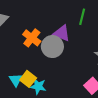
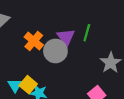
green line: (82, 17) -> (87, 33), moved
purple triangle: (62, 33) -> (66, 37), turned 30

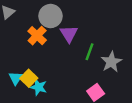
green line: (87, 33) -> (89, 52), moved
gray circle: (55, 51) -> (51, 16), moved

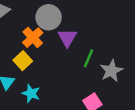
yellow square: (29, 78) -> (23, 61), moved

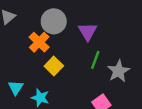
purple triangle: (67, 38) -> (88, 32), moved
yellow square: (23, 61) -> (54, 66), moved

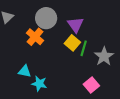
yellow square: (54, 66) -> (72, 43), moved
cyan triangle: (16, 88) -> (25, 71), moved, turned -48

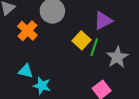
purple triangle: (75, 25) -> (103, 21), moved, turned 36
orange cross: (35, 37) -> (27, 31), moved

